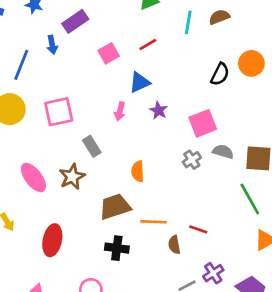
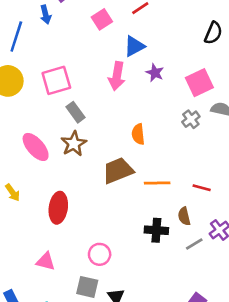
pink arrow: (120, 111) -> (117, 76), size x1.5
gray rectangle: (92, 146) -> (76, 112), moved
brown semicircle: (174, 245) -> (184, 216), moved
black cross: (117, 248) -> (156, 230), moved

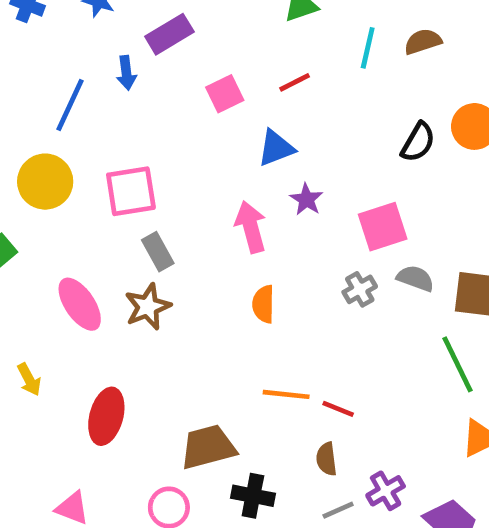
pink arrow: (117, 76) -> (251, 227), moved, turned 148
brown trapezoid: (118, 171) -> (208, 447), moved
red line: (202, 188) -> (338, 409), moved
black cross: (156, 230) -> (253, 496), moved

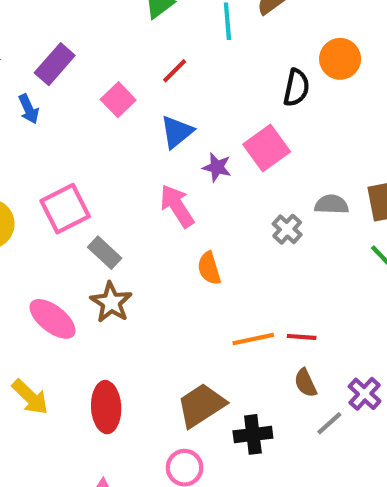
pink square: (383, 227) -> (267, 148), moved
yellow arrow: (29, 379) -> (30, 397), size x1.4

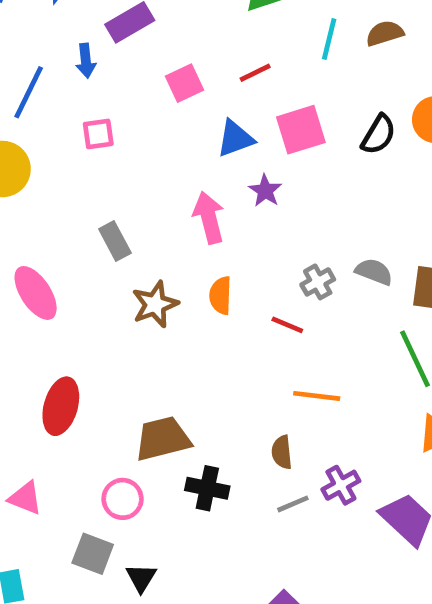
pink square: (267, 148) -> (301, 130), moved
pink square: (65, 209) -> (98, 134), moved, size x0.6
brown star: (111, 302) -> (155, 304), moved
red line: (302, 337) -> (287, 325), moved
orange line: (253, 339) -> (317, 396), moved

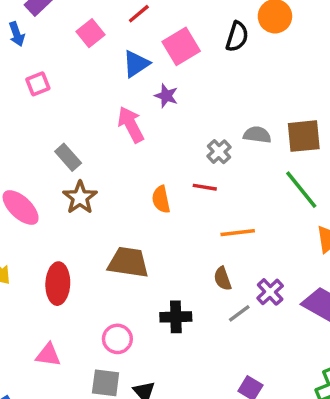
orange semicircle: (221, 295) -> (161, 199), moved
brown star: (155, 304) -> (80, 197), moved
brown trapezoid: (163, 439) -> (128, 262), moved, turned 36

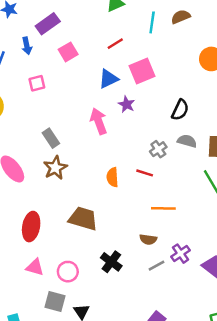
pink square: (91, 33) -> (68, 52), moved
black semicircle: (237, 37) -> (180, 110), moved
brown semicircle: (223, 279) -> (148, 239), turned -70
black cross: (176, 317) -> (111, 262), turned 30
pink triangle: (48, 355) -> (35, 267), moved

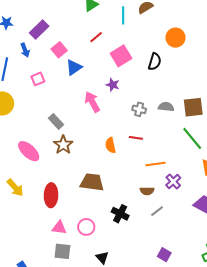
blue triangle: (108, 79) -> (74, 67), moved
black semicircle: (180, 110) -> (155, 62), moved
gray cross: (158, 149) -> (139, 109), moved, turned -32
purple cross: (180, 254) -> (173, 181), moved
gray square: (55, 302) -> (62, 251), moved

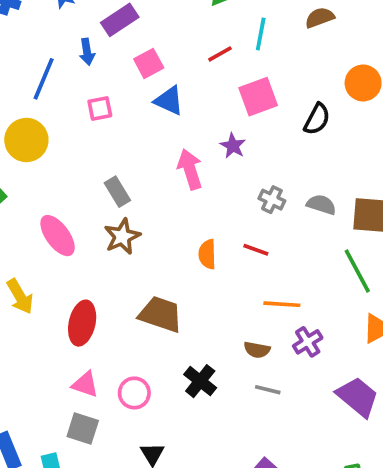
cyan line: (123, 15) -> (261, 34), moved
blue triangle: (74, 67) -> (169, 101), turned 48
gray line: (157, 211) -> (268, 390), turned 40

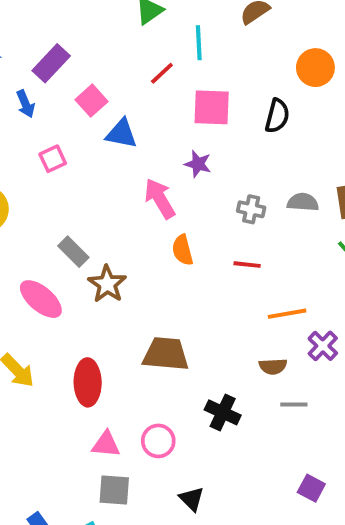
pink square: (258, 97) -> (212, 107), turned 36
gray rectangle: (117, 192) -> (73, 252), moved
orange semicircle: (207, 254) -> (183, 250), moved

